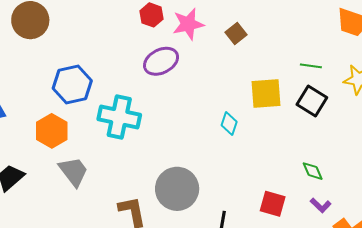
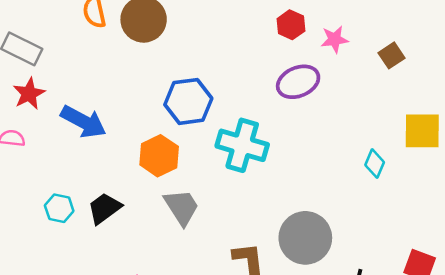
pink star: (188, 24) -> (335, 39), size x0.7

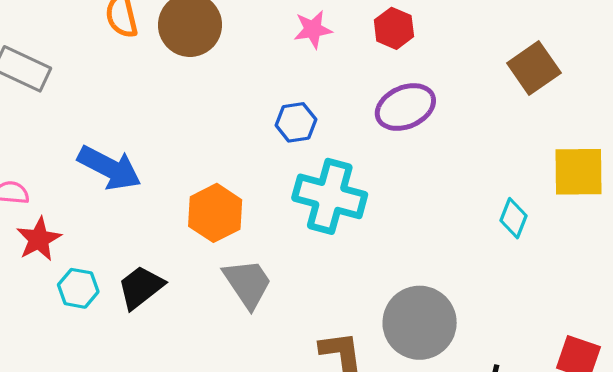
pink star: (335, 39) -> (313, 29), moved
brown square: (391, 55) -> (534, 68), size x1.4
red star: (29, 94) -> (39, 239), moved
blue hexagon: (188, 101) -> (296, 122), moved, size x0.6

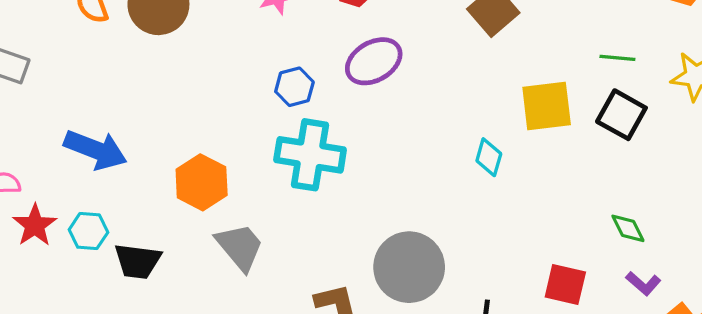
blue hexagon: (296, 122) -> (294, 87), moved
black trapezoid: (141, 287) -> (138, 261), turned -129
cyan hexagon: (78, 288) -> (88, 231), moved

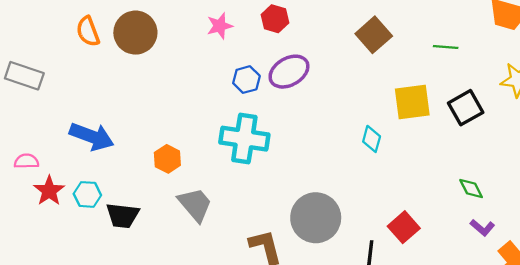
green line: (617, 58) -> (446, 47), moved
blue hexagon: (294, 87) -> (246, 80), moved
black square: (621, 115) -> (466, 108), turned 32
orange hexagon: (202, 182) -> (167, 159), size x0.7
red square: (565, 284) -> (404, 227), moved, turned 36

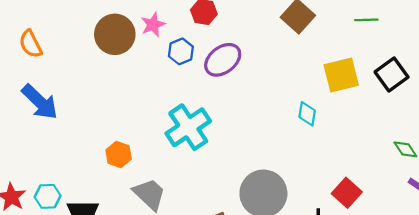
brown circle: (135, 33) -> (115, 34), moved
blue hexagon: (246, 80) -> (181, 51), moved
blue arrow: (92, 137) -> (40, 102), moved, turned 30
cyan cross: (244, 139) -> (188, 127), turned -36

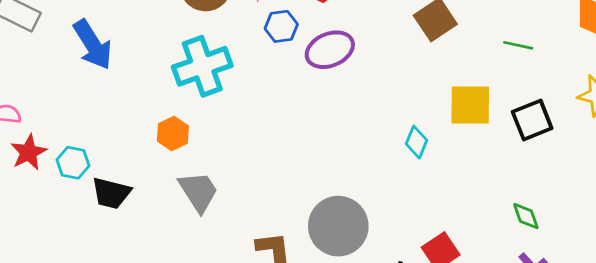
cyan cross: (188, 127) -> (202, 66), moved

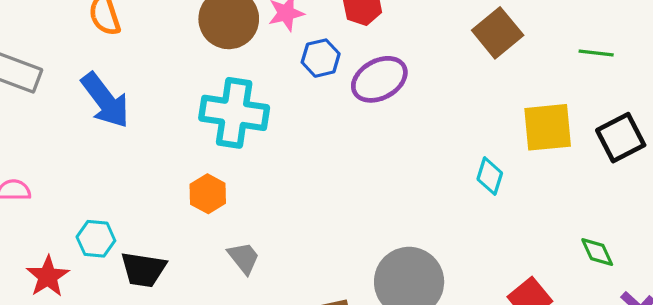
cyan cross: (202, 66) -> (234, 113), turned 34
red star: (29, 152) -> (48, 276), moved
gray trapezoid: (198, 192) -> (244, 258), size x0.7
green diamond: (526, 216) -> (597, 252), moved

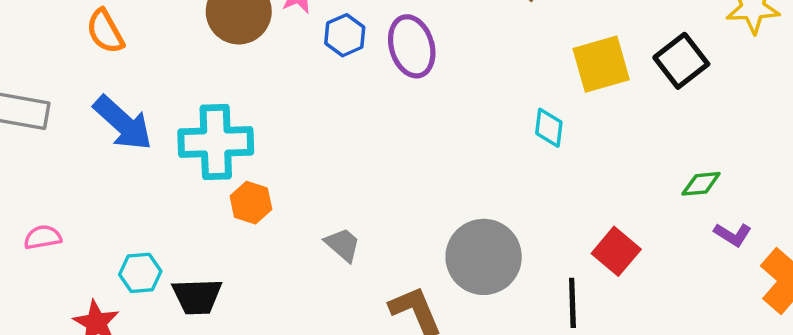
purple ellipse: (379, 79) -> (412, 46), turned -68
cyan cross: (234, 113) -> (216, 142), moved
green diamond: (597, 252) -> (701, 184), moved, turned -60
gray trapezoid: (244, 258) -> (343, 245), moved

